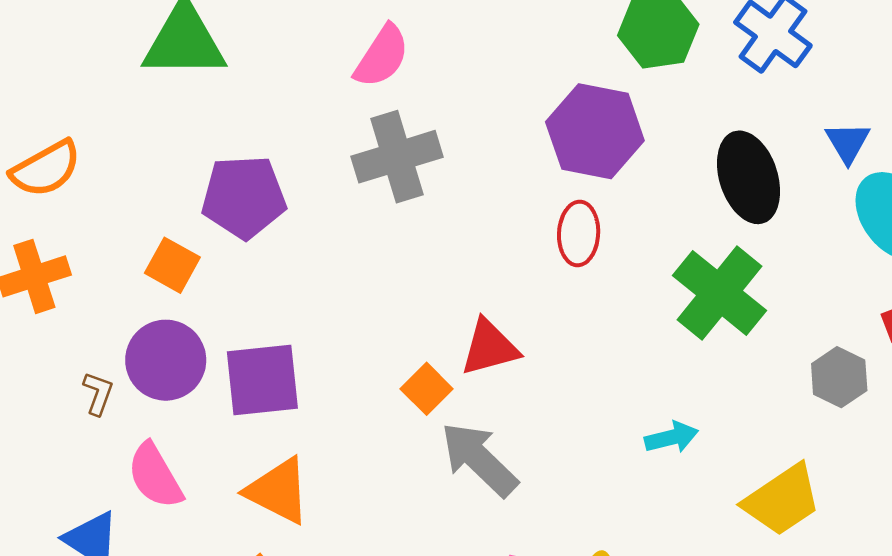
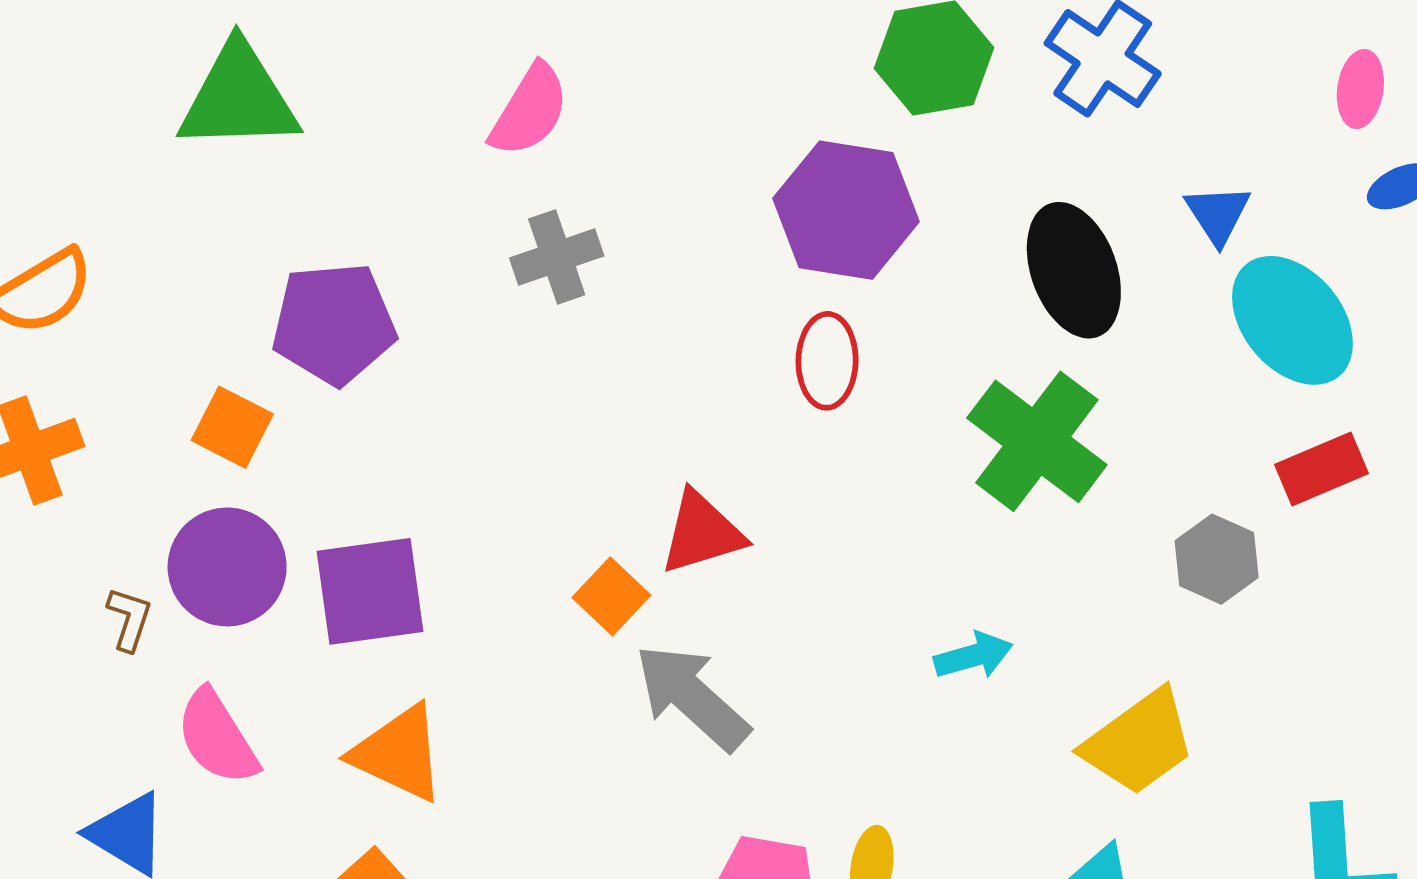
gray cross: (397, 157) -> (557, 257), size x0.7

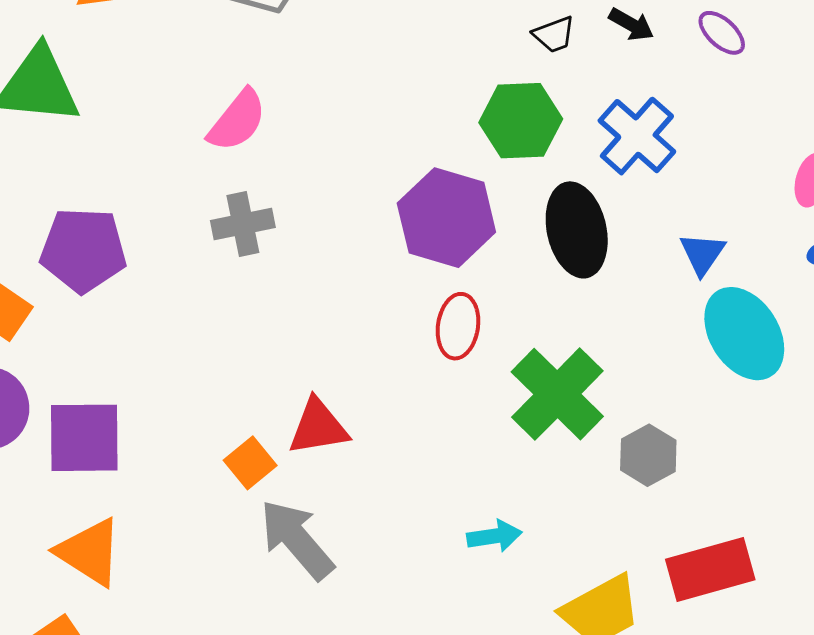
black ellipse: (1074, 270) -> (577, 230), moved
red ellipse: (827, 361) -> (458, 326), moved
red rectangle: (1322, 469) -> (710, 570), moved, size x1.4
gray hexagon: (1217, 559) -> (648, 455), moved

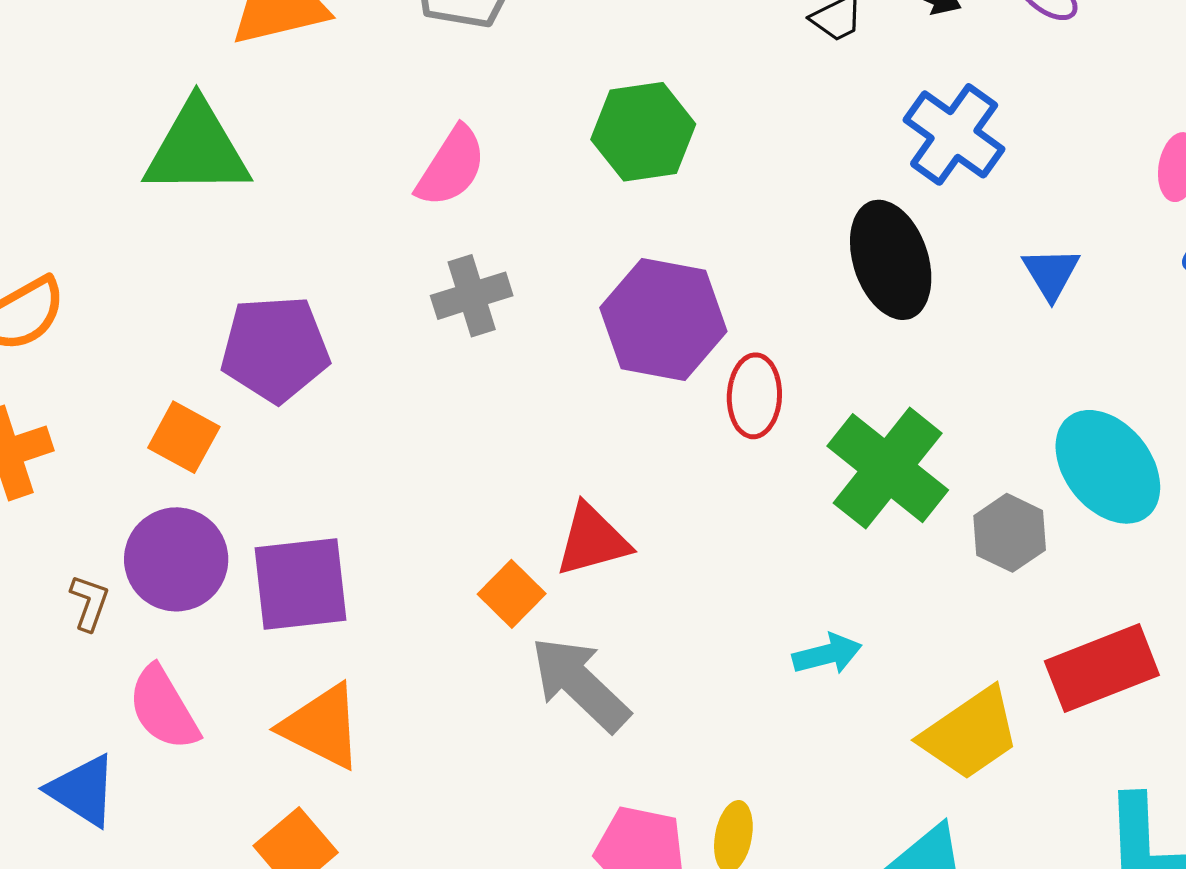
green hexagon: (521, 121) -> (643, 132), moved
purple hexagon: (446, 218) -> (663, 320), moved
cyan ellipse: (744, 334) -> (1108, 467), moved

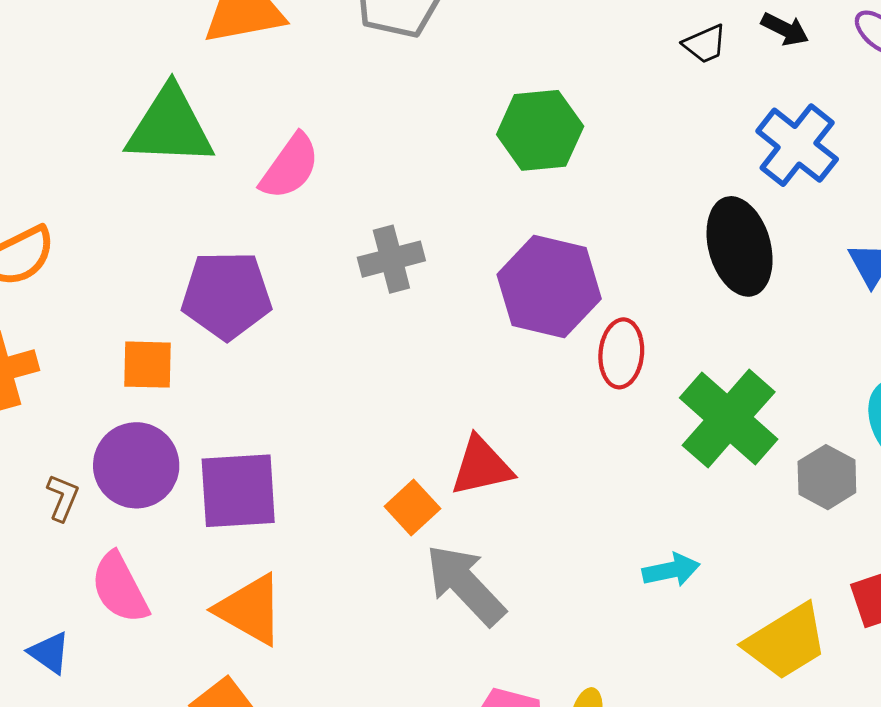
pink semicircle: (451, 167) -> (290, 167), moved
orange square: (184, 437) -> (147, 365), turned -30
blue triangle: (83, 790) -> (49, 653), size x0.7

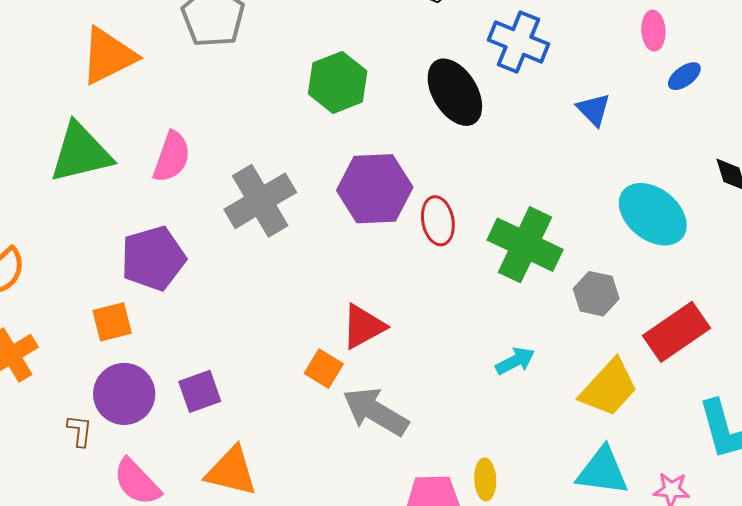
black ellipse: (740, 246) -> (455, 92), moved
gray cross: (391, 259) -> (260, 201), size x1.5
gray hexagon: (827, 477) -> (596, 294), moved
purple square: (238, 491) -> (200, 391), size x0.7

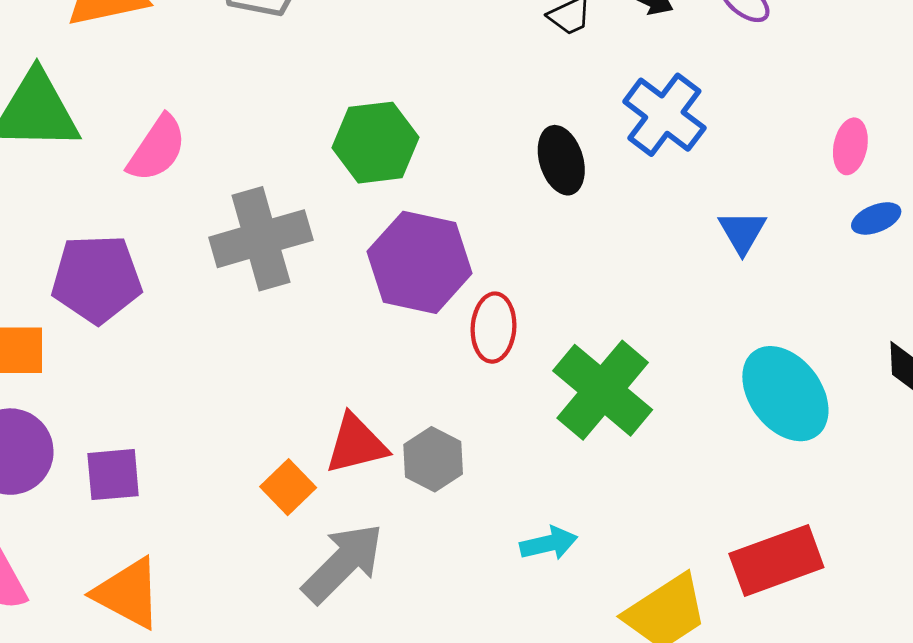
green hexagon: (338, 82) -> (376, 143), moved
black ellipse: (455, 92) -> (561, 160), size x0.7
gray hexagon: (596, 294) -> (433, 459), moved
gray arrow: (376, 412) -> (343, 563), turned 90

